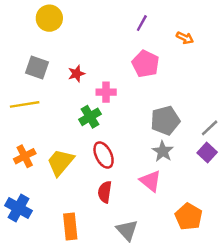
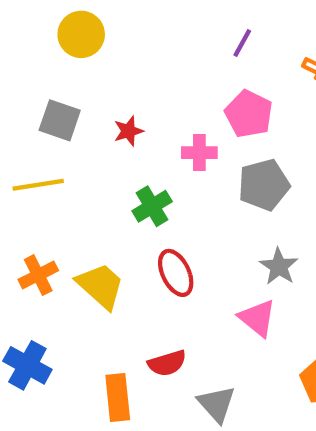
pink cross: (106, 92) -> (199, 153), moved
gray pentagon: (165, 120) -> (264, 185), moved
yellow trapezoid: (60, 162) -> (100, 286), turned 92
red semicircle: (105, 192) -> (167, 363), moved, turned -115

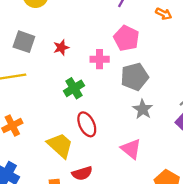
gray star: (279, 266) -> (143, 109), moved
yellow trapezoid: (100, 286) -> (60, 145), moved

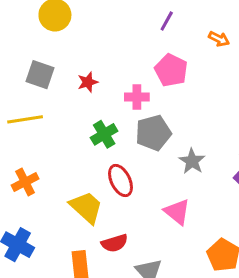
gray pentagon: (135, 77) -> (153, 133), moved

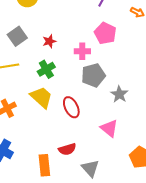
gray square: (40, 75) -> (17, 36), turned 36
green cross: (104, 134) -> (46, 69), moved
yellow trapezoid: (86, 207) -> (41, 97), moved

